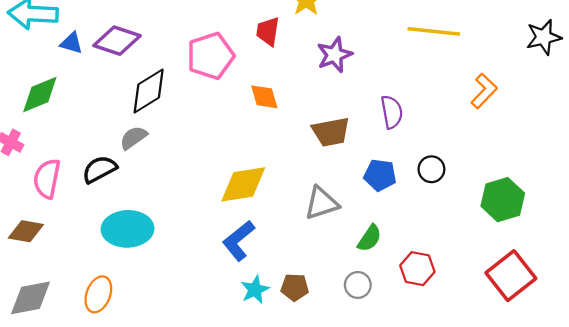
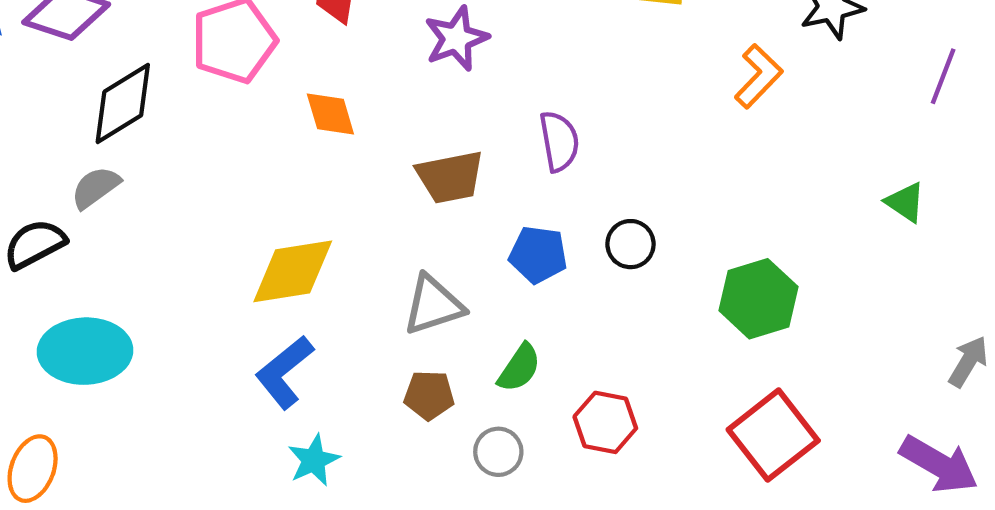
orange L-shape: (484, 91) -> (758, 76), moved
brown pentagon: (295, 287) -> (429, 395), moved

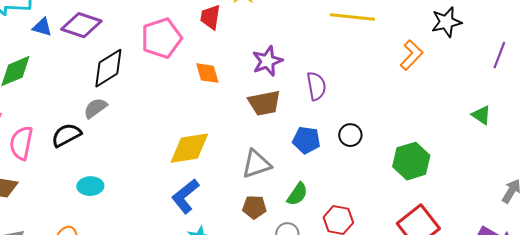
purple star: (456, 38) -> (267, 61), moved
cyan ellipse: (85, 351) -> (90, 186), size x0.6

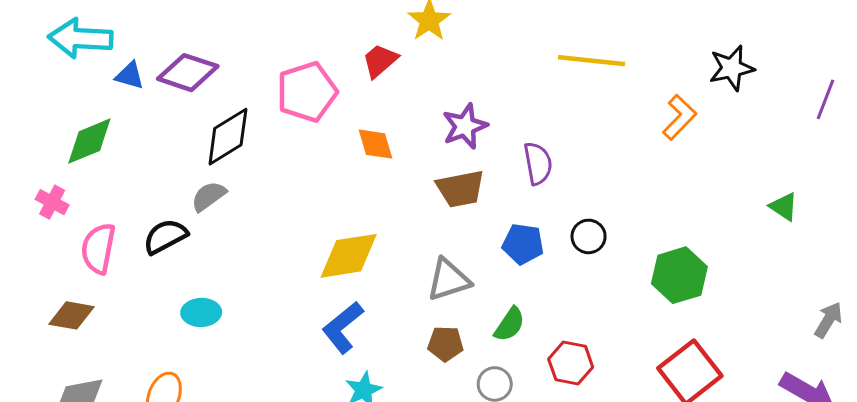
red trapezoid: (210, 17) -> (380, 61), turned 40
purple line: (499, 55) -> (825, 99), moved

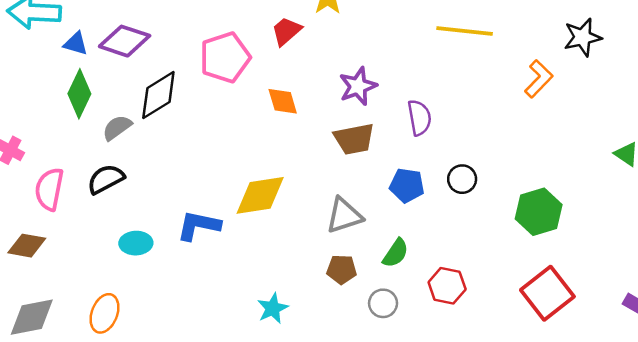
green diamond: (89, 141) -> (79, 94), moved, turned -42
gray semicircle: (209, 196) -> (117, 128), moved
blue L-shape: (343, 327) -> (199, 226), moved, turned 51

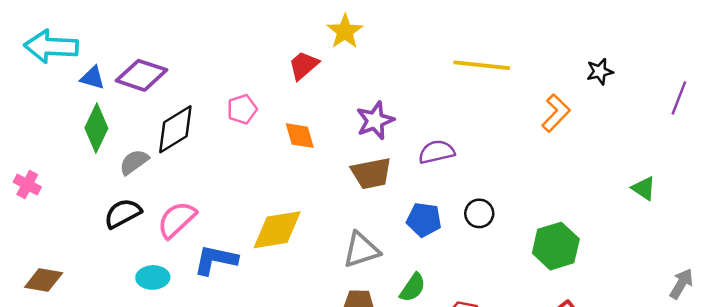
black star: (583, 37) -> (600, 72), size x0.7
pink pentagon: (225, 57) -> (242, 109), moved, size x0.6
purple semicircle: (419, 118) -> (437, 152), turned -93
pink semicircle: (49, 189) -> (177, 220), moved, turned 36

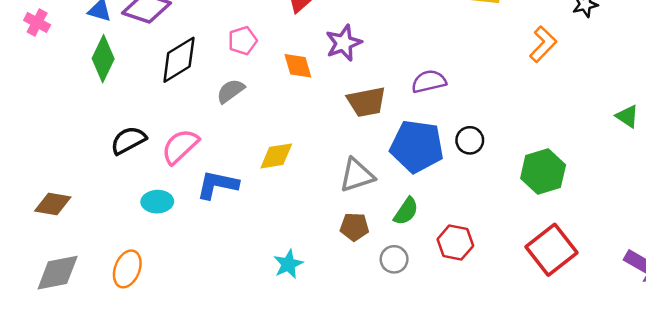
purple star: (375, 121) -> (344, 43), moved
gray semicircle: (134, 162) -> (231, 91), moved
pink cross: (27, 185) -> (37, 23), moved
blue pentagon: (424, 220) -> (417, 146), size x1.6
yellow diamond: (277, 230) -> (276, 156), size x0.7

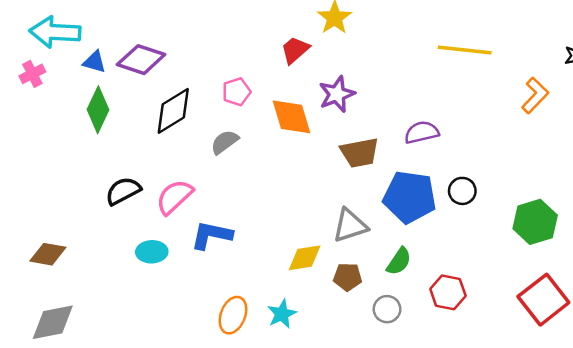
pink cross: (37, 23) -> (32, 74), turned 35
orange diamond: (298, 66) -> (291, 117), size x1.4
yellow diamond: (276, 156) -> (305, 258), moved
orange ellipse: (127, 269) -> (233, 315), moved

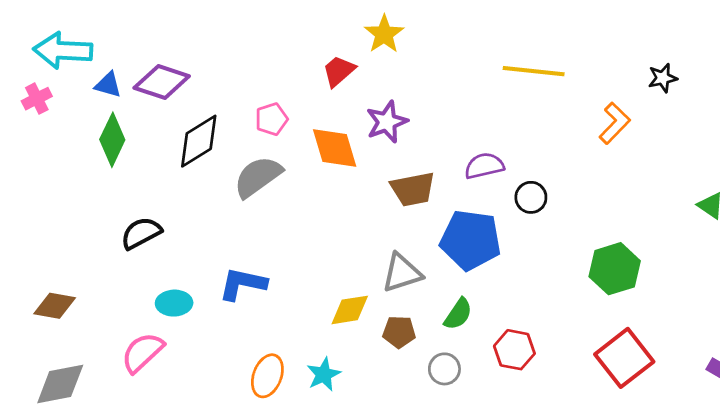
gray semicircle: (225, 142) -> (258, 177), size x1.5
black circle: (462, 191) -> (531, 197), moved
pink semicircle: (174, 197) -> (142, 352), moved

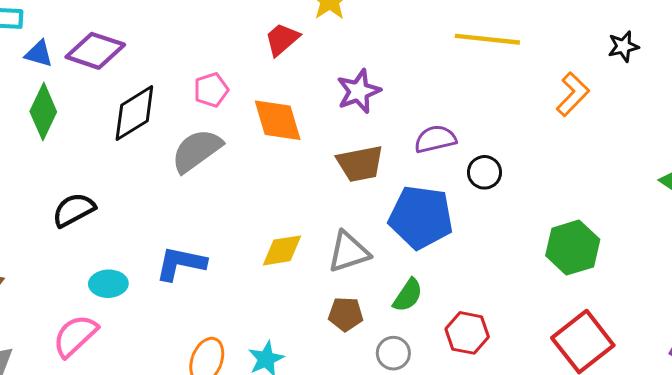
purple star: (387, 122) -> (359, 91), moved
yellow diamond: (350, 310) -> (282, 250), moved

